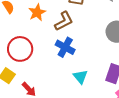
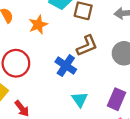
brown L-shape: (64, 21) -> (87, 46), moved

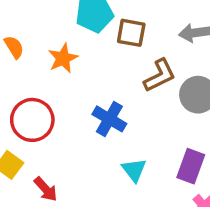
brown L-shape: (87, 46) -> (160, 75), moved

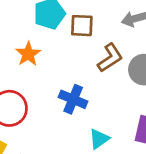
cyan triangle: (134, 170) -> (99, 139), turned 40

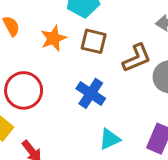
brown square: (82, 26) -> (94, 41), moved

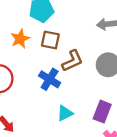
brown L-shape: (137, 58) -> (72, 61), moved

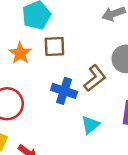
brown L-shape: (72, 61) -> (95, 78), moved

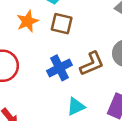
blue cross: (64, 91) -> (60, 68), turned 30

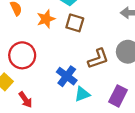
blue cross: (60, 68) -> (67, 76), moved, turned -30

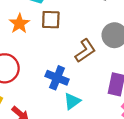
cyan triangle: (82, 94) -> (72, 101), moved

